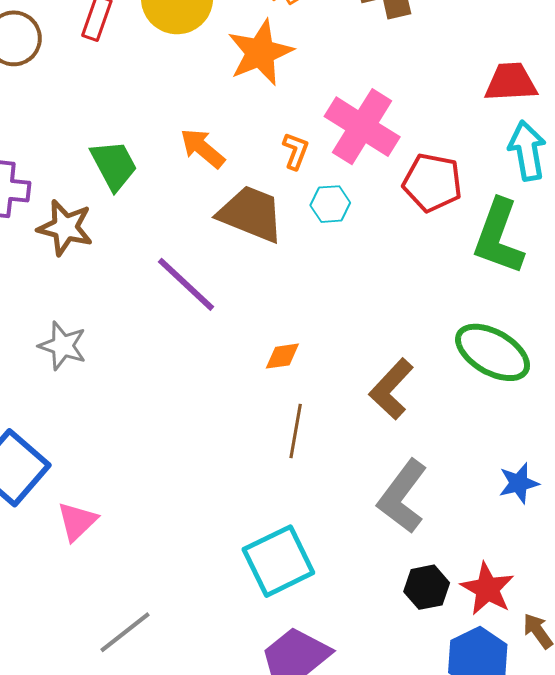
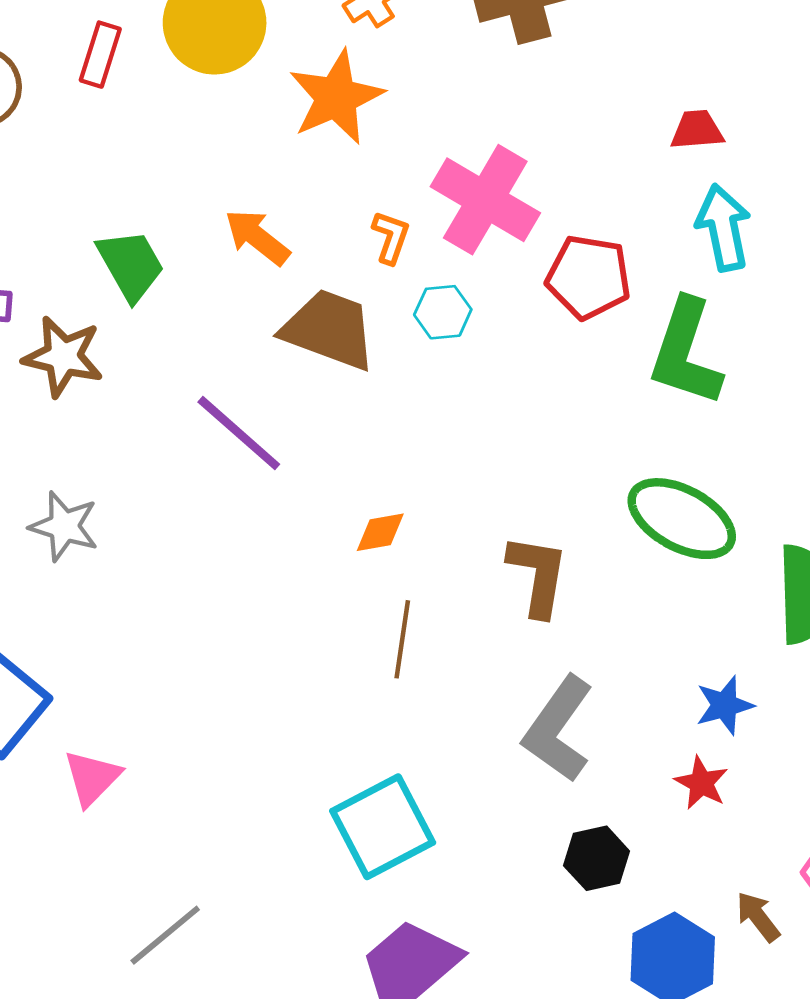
red trapezoid: (511, 82) -> (697, 130), size x0.7
brown L-shape: (391, 389) -> (538, 575), turned 148
red star: (487, 589) -> (701, 783), moved, size x0.7

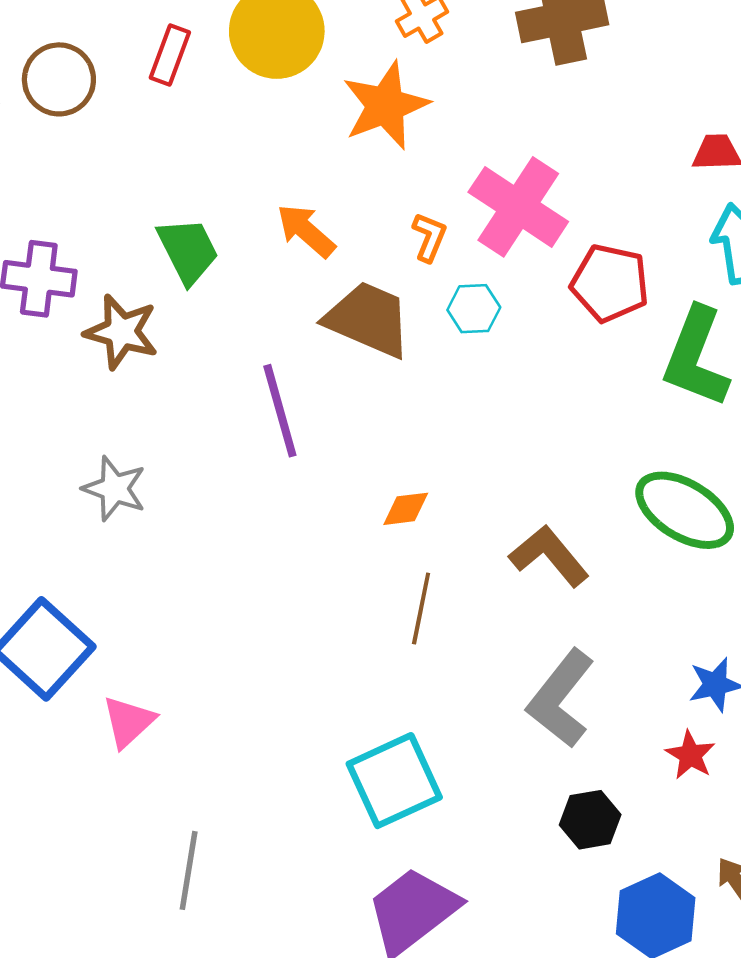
purple line: (239, 433) -> (280, 411), turned 30
brown L-shape: (538, 575) -> (549, 556), turned -52
gray line: (165, 935) -> (189, 870), turned -44

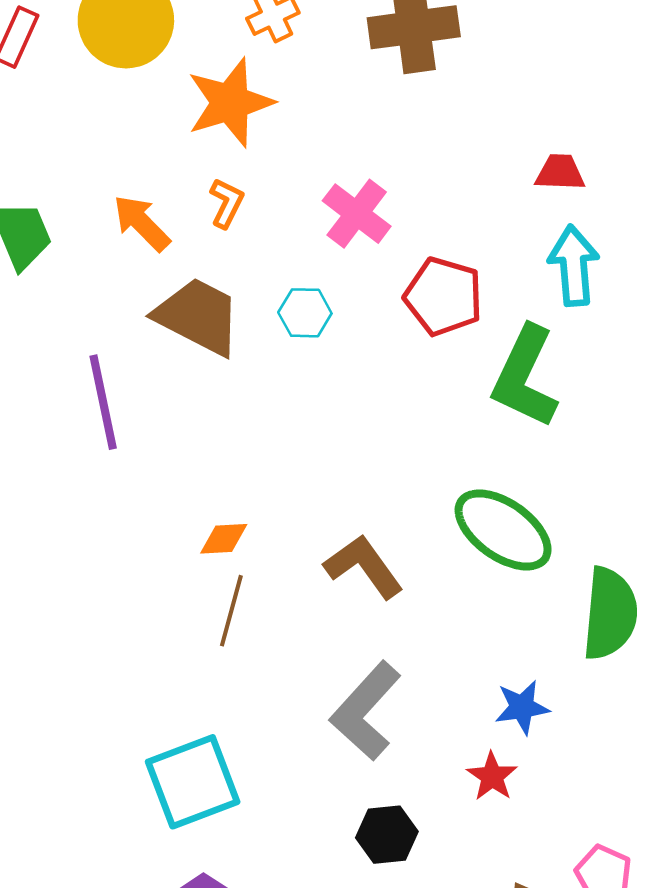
pink cross: (518, 207) -> (357, 214), size x0.7
orange L-shape: (429, 237) -> (227, 203), moved
orange diamond: (406, 509) -> (224, 539), moved

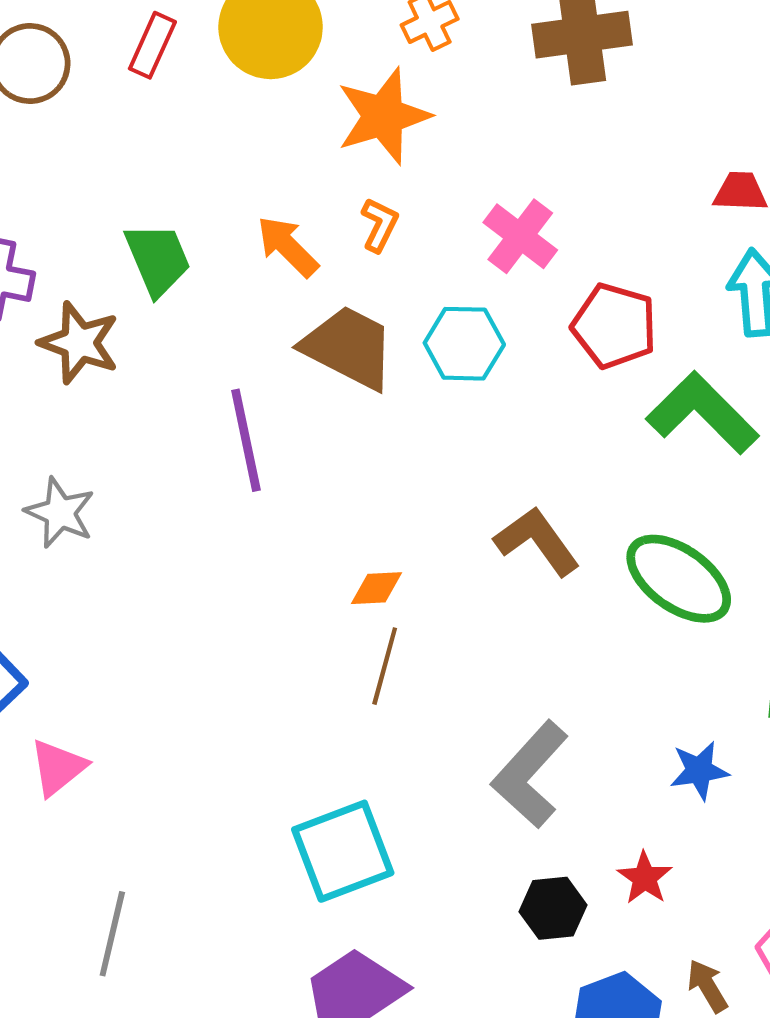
cyan hexagon: (305, 313) -> (464, 344), size x1.4
green L-shape: (525, 377) -> (702, 413), turned 110
brown L-shape: (364, 566) -> (537, 541), moved
red star: (492, 776) -> (645, 878), moved

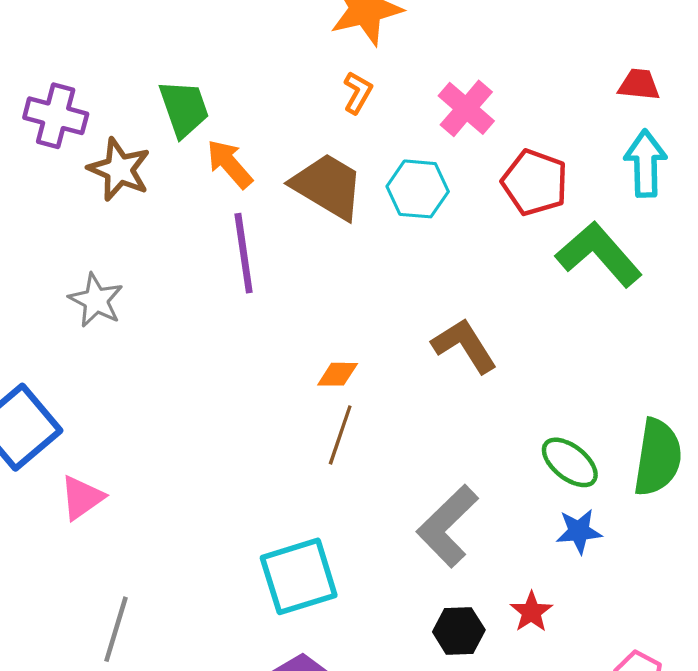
orange arrow: (288, 246) -> (230, 164), moved
green ellipse: (679, 579) -> (570, 462), moved, size x0.7

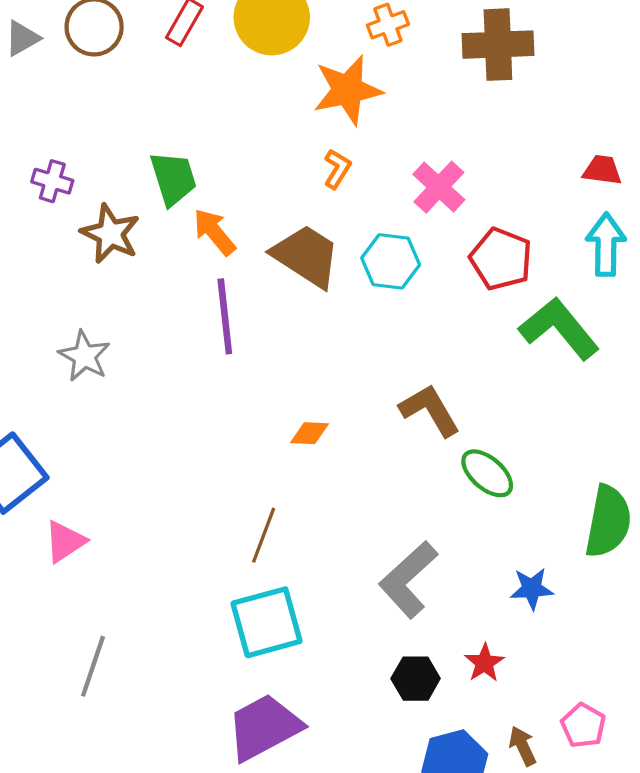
purple cross: (56, 116) -> (52, 181), size x0.7
brown line: (340, 435) -> (264, 535), moved
green ellipse: (570, 462) -> (487, 473), moved

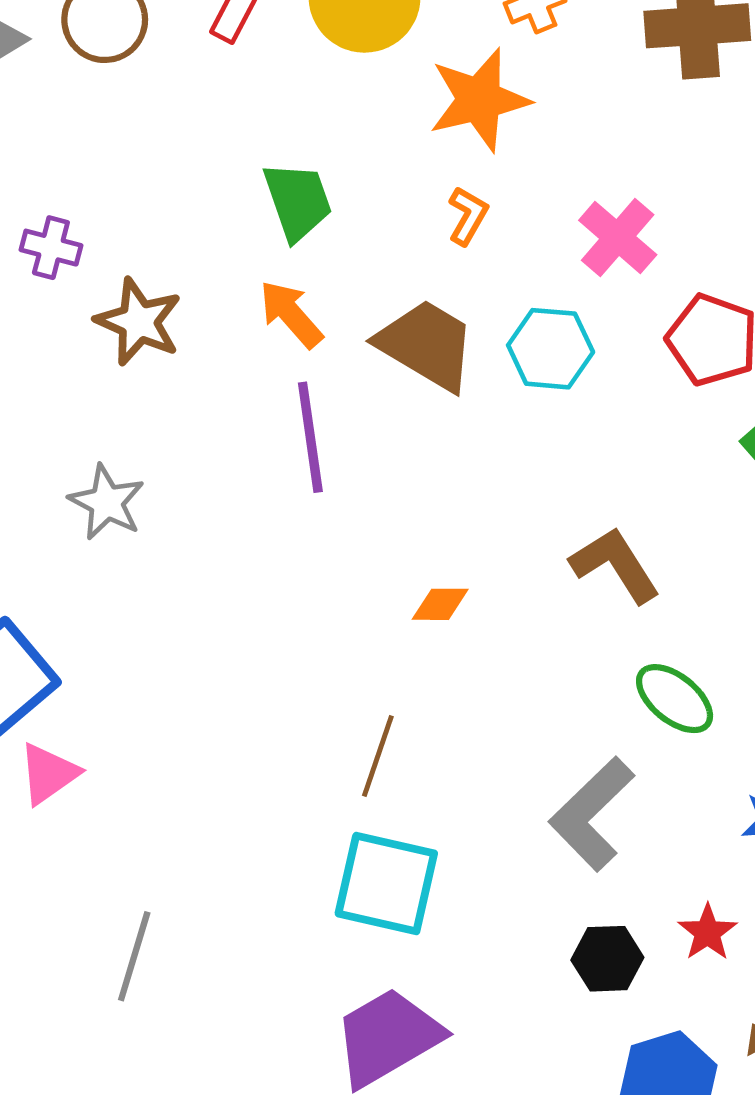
green trapezoid: (173, 178) -> (298, 201), moved
green ellipse: (487, 473) -> (675, 699), moved
pink triangle: (65, 541) -> (48, 774), moved
cyan square: (267, 622) -> (386, 883), turned 30

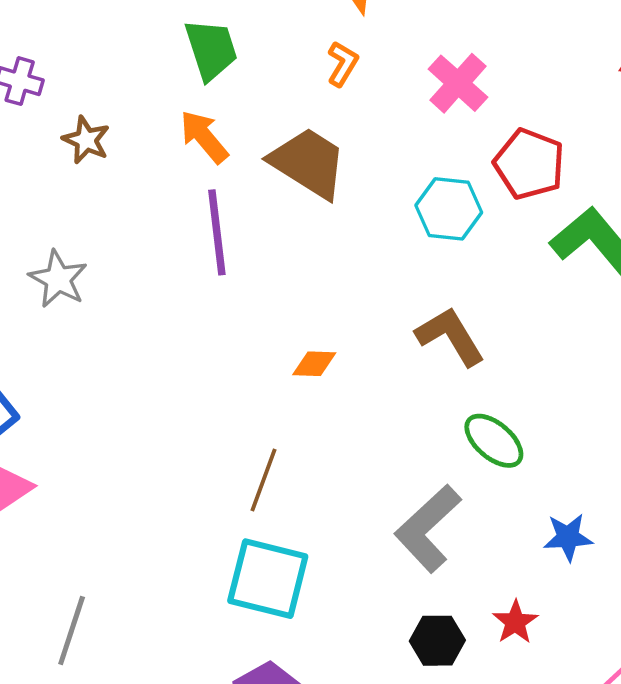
brown star: (139, 322) -> (86, 140), size x0.7
cyan hexagon: (551, 349) -> (449, 209), moved

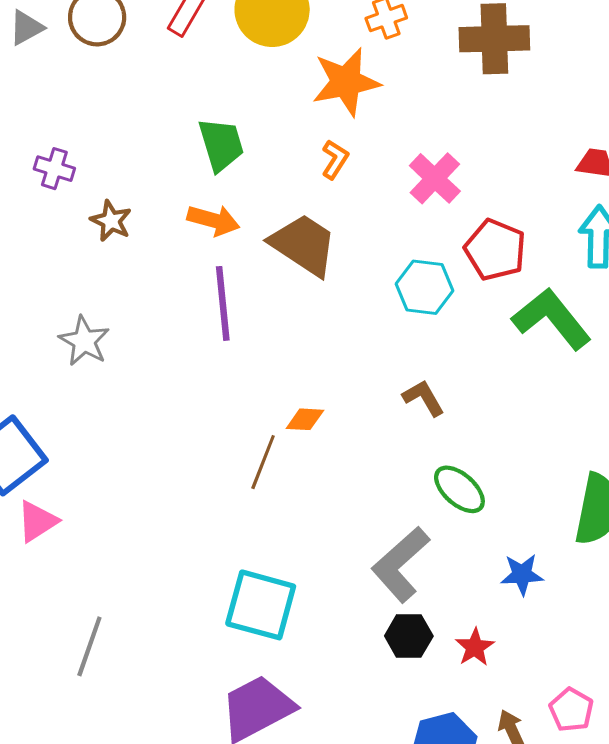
orange arrow: (204, 137) -> (213, 220), turned 144
brown L-shape: (450, 336) -> (424, 398), size x0.7
brown line: (264, 480) -> (263, 462), moved
black hexagon: (437, 641) -> (409, 636), moved

